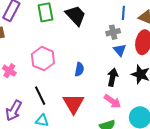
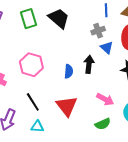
black arrow: (113, 77) -> (89, 64), moved

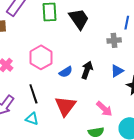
blue triangle: (107, 48) -> (117, 71), moved, turned 32
black arrow: (89, 64) -> (87, 70), moved
blue semicircle: (69, 71) -> (66, 72), moved, turned 40

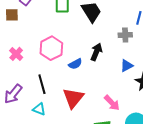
black arrow: (87, 70) -> (96, 52), moved

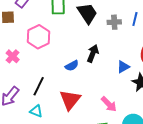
gray cross: (125, 35) -> (114, 22), moved
pink hexagon: (51, 48) -> (39, 37), moved
black line: (42, 84) -> (39, 86), turned 42

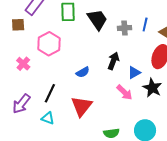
black arrow: (93, 53) -> (113, 61), moved
pink arrow: (109, 104) -> (125, 92), moved

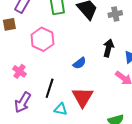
pink cross: (23, 64) -> (20, 71), moved
cyan triangle: (48, 118) -> (61, 109), moved

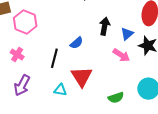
pink hexagon: (42, 39) -> (25, 22), moved
black line: (50, 88) -> (54, 58), moved

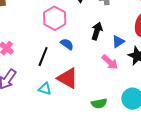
pink hexagon: (25, 22) -> (55, 18), moved
blue semicircle: (76, 43) -> (67, 44), turned -112
red triangle: (82, 77) -> (68, 78), turned -35

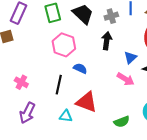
black arrow: (97, 31) -> (107, 41), moved

